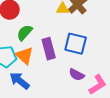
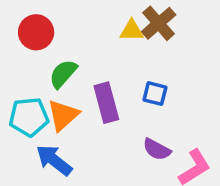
blue square: (76, 44) -> (155, 94), size x0.6
orange triangle: (25, 56) -> (63, 115), turned 36

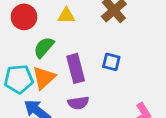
yellow triangle: (132, 30) -> (66, 16), moved
purple semicircle: (157, 149) -> (78, 103), moved, turned -36

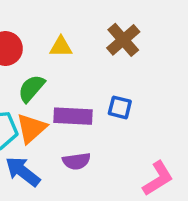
purple rectangle: (76, 68) -> (73, 116), turned -72

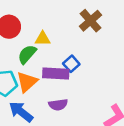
yellow triangle: (61, 47) -> (43, 39), moved
blue square: (120, 107) -> (71, 64), moved, turned 35

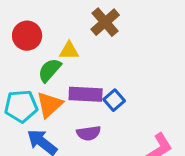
brown cross: (91, 21) -> (105, 22), moved
blue square: (71, 64) -> (114, 100), moved

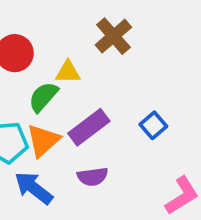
purple rectangle: (86, 94) -> (89, 127), turned -40
blue square: (114, 100) -> (153, 125), moved

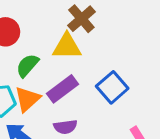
yellow triangle: (68, 72) -> (67, 46), moved, size x1.5
blue square: (153, 125) -> (112, 87), size x1.5

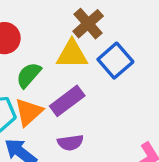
blue square: (112, 87) -> (115, 61), moved

